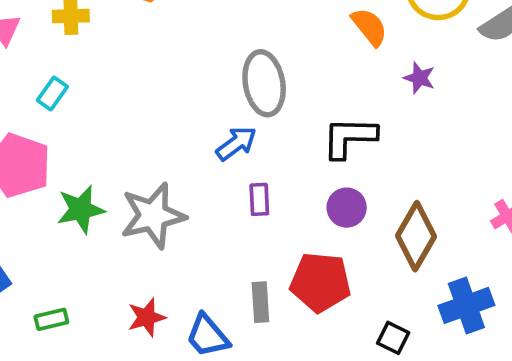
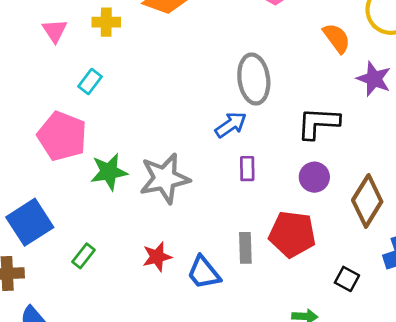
purple star: (419, 78) -> (374, 79), size x1.4
green rectangle: (51, 319) -> (83, 256), turned -40

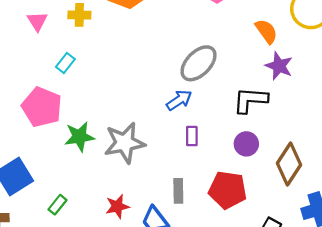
gray ellipse: (254, 79) -> (199, 63), turned 51
purple star: (374, 79) -> (279, 66), moved
gray rectangle: (245, 248) -> (178, 191), moved

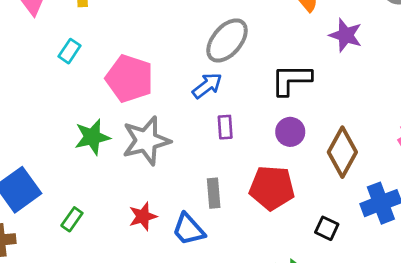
purple star: (279, 66) -> (346, 35), moved
pink pentagon: (42, 107) -> (129, 79), moved

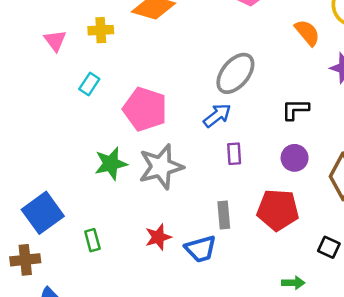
black L-shape: (291, 80) -> (295, 109), size x0.7
green rectangle: (72, 219) -> (92, 240), turned -50
blue trapezoid: (188, 229) -> (201, 249), turned -64

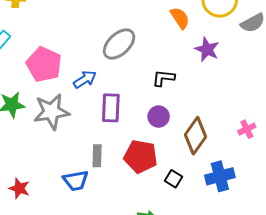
blue arrow: (217, 115) -> (85, 79), moved
purple rectangle: (234, 154) -> (111, 108), size x1.6
red star: (158, 237) -> (19, 188), moved, turned 30
black square: (329, 247) -> (174, 179), moved

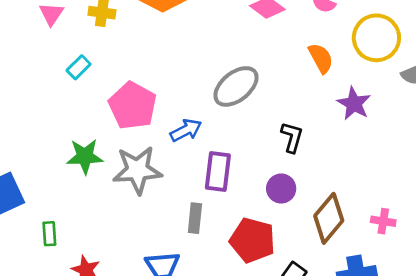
black L-shape: (163, 78) -> (292, 137), turned 95
pink cross: (247, 129) -> (383, 221), moved, turned 30
gray rectangle: (97, 156) -> (195, 218), moved

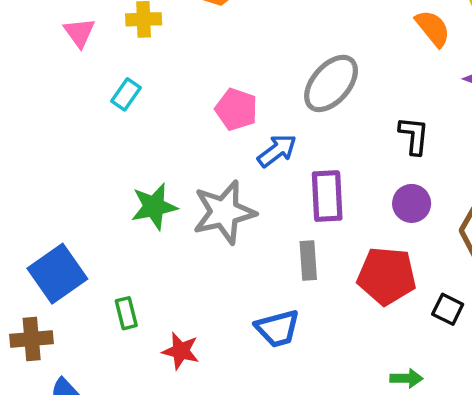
pink pentagon: (133, 106) -> (236, 109), moved, size x0.7

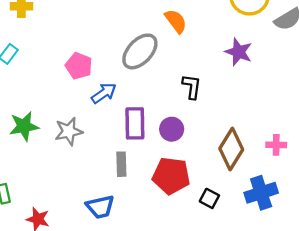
orange semicircle: (433, 28) -> (176, 21), moved
purple circle: (412, 203) -> (172, 129), moved
gray star: (224, 212) -> (69, 131), size x0.7

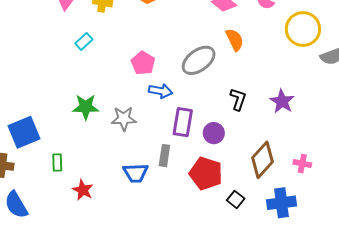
purple star: (239, 52) -> (282, 101), moved
blue arrow: (104, 93) -> (160, 91), turned 35
blue trapezoid: (100, 207) -> (136, 173), moved

